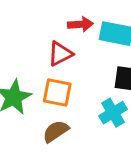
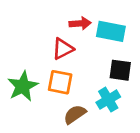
brown semicircle: (56, 131) -> (75, 114), moved

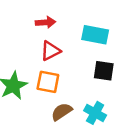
red arrow: (80, 23) -> (45, 22), moved
cyan cross: (108, 100) -> (95, 113), moved, turned -30

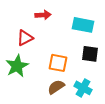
red triangle: (50, 51) -> (25, 38), moved
orange square: (48, 82) -> (58, 63), moved

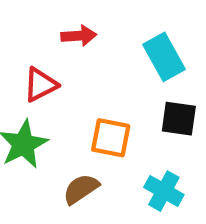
cyan rectangle: (83, 25) -> (164, 57), turned 50
brown semicircle: (56, 87) -> (81, 189), moved

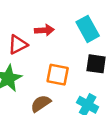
red arrow: (79, 36) -> (44, 30), moved

